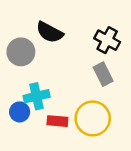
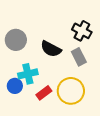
black semicircle: (50, 32) -> (51, 49), moved
red rectangle: (57, 121) -> (44, 93), turned -42

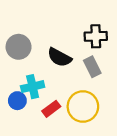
black cross: (82, 31) -> (96, 36), turned -30

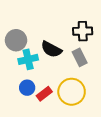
cyan cross: (33, 87) -> (28, 59), moved
blue circle: (17, 101) -> (27, 88), moved

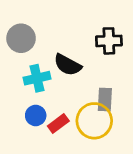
gray circle: (16, 40) -> (21, 38), moved
gray rectangle: (80, 57) -> (105, 100), moved, turned 30

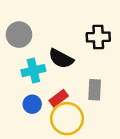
yellow circle: (94, 121) -> (67, 119), moved
red rectangle: (58, 123) -> (59, 98), moved

